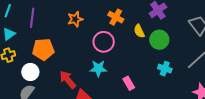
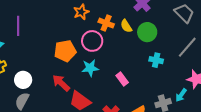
orange cross: (116, 17) -> (106, 23), moved
orange star: (75, 19) -> (81, 12), moved
orange pentagon: (43, 49) -> (65, 51), moved

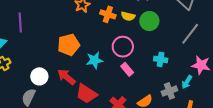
yellow semicircle: (126, 26) -> (128, 16), turned -40
pink circle: (92, 41) -> (123, 47), moved
cyan cross: (156, 60) -> (161, 59), moved
white circle: (23, 80) -> (39, 76), moved

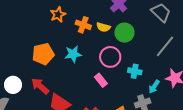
pink circle: (123, 47) -> (110, 57), moved
cyan star: (95, 60) -> (73, 54), moved
cyan arrow: (187, 82) -> (154, 87), moved

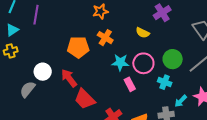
orange cross: (83, 25) -> (105, 38), moved
green circle: (124, 33) -> (173, 59), moved
cyan star: (73, 54) -> (120, 62), moved

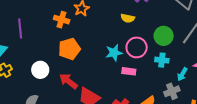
orange cross: (105, 38) -> (62, 20), moved
white circle: (43, 72) -> (40, 70), moved
pink rectangle: (130, 84) -> (129, 71), turned -40

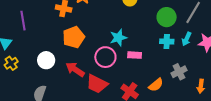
pink circle: (137, 47) -> (105, 57), moved
cyan arrow: (182, 74) -> (187, 39), moved

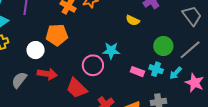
orange pentagon: (74, 37) -> (57, 35), moved
pink rectangle: (135, 55) -> (137, 72), moved
red arrow: (75, 69) -> (47, 74), moved, turned 138

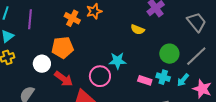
red arrow: (47, 74) -> (64, 79), moved, turned 30

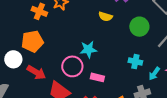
green circle: (169, 54) -> (139, 27), moved
pink rectangle: (145, 80) -> (97, 77), moved
cyan arrow: (183, 80) -> (154, 74), moved

